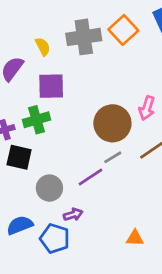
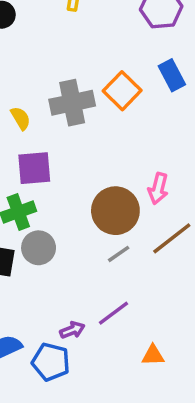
purple line: (91, 177) -> (113, 313), moved
gray circle: (49, 188) -> (39, 248), moved

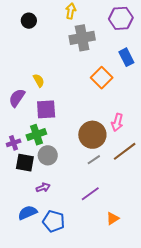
orange square: (122, 91) -> (102, 78), moved
gray cross: (72, 103) -> (82, 38), moved
purple arrow: (72, 330) -> (43, 187), moved
orange triangle: (153, 355) -> (113, 218), turned -32

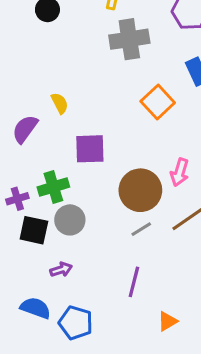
purple square: (46, 109) -> (90, 149), moved
purple line: (90, 194) -> (134, 282), turned -42
blue semicircle: (28, 213) -> (36, 308), turned 42

